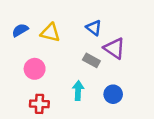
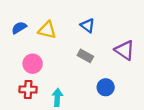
purple triangle: (114, 48) -> (125, 50), moved
cyan arrow: (78, 91) -> (57, 97), moved
red cross: (39, 104) -> (28, 90), moved

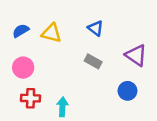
pink circle: (33, 64) -> (23, 68), moved
blue circle: (106, 87) -> (127, 91), moved

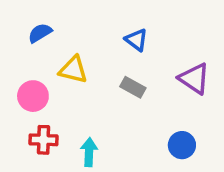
blue semicircle: (21, 31) -> (40, 33), moved
yellow triangle: (51, 33) -> (73, 70), moved
blue circle: (127, 91) -> (182, 145), moved

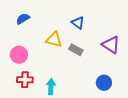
yellow triangle: (73, 70) -> (54, 40), moved

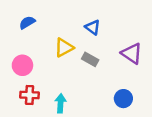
yellow triangle: (54, 40) -> (64, 47), turned -42

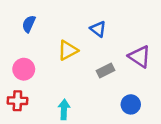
blue semicircle: (27, 23) -> (29, 24), turned -35
gray rectangle: (90, 59) -> (106, 70), moved, turned -56
red cross: (30, 95) -> (17, 101), moved

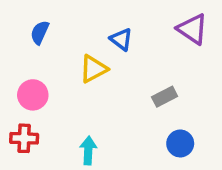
blue triangle: (98, 29) -> (121, 39), moved
purple triangle: (140, 57) -> (192, 29), moved
gray rectangle: (106, 70) -> (165, 97), moved

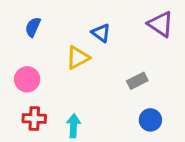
red cross: (24, 138) -> (34, 118), moved

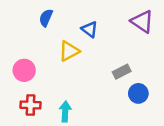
blue semicircle: (33, 27) -> (46, 18), moved
blue circle: (150, 120) -> (138, 93), moved

